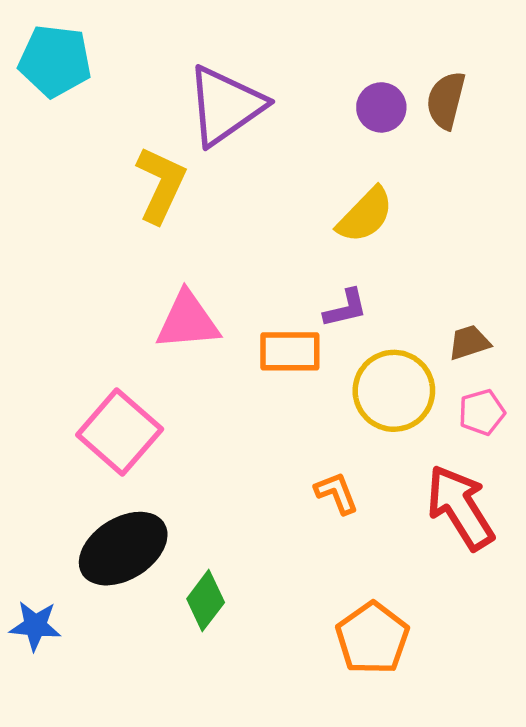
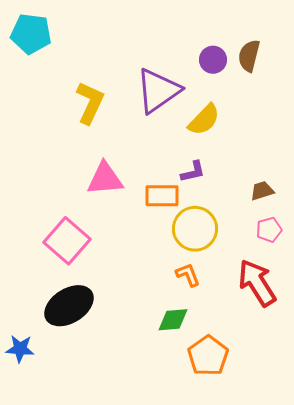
purple triangle: (225, 106) -> (158, 91), moved
yellow circle: (394, 391) -> (195, 229), moved
green diamond: (206, 601) -> (173, 320), moved, turned 48

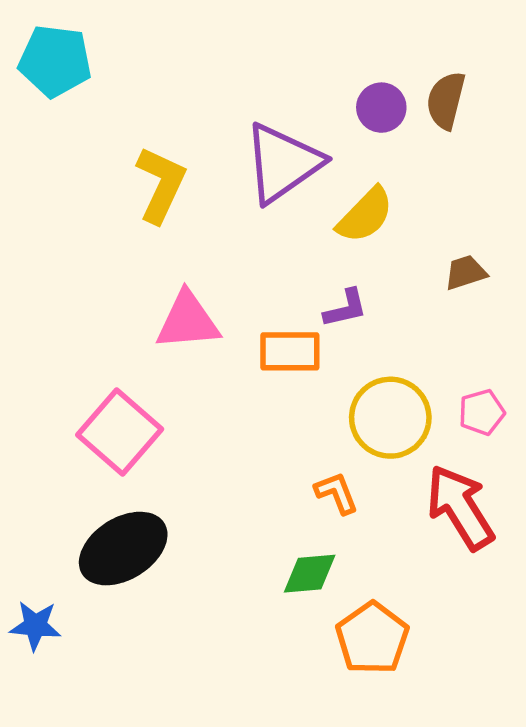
brown trapezoid: (262, 191) -> (466, 272), moved
yellow circle: (195, 229) -> (390, 418), moved

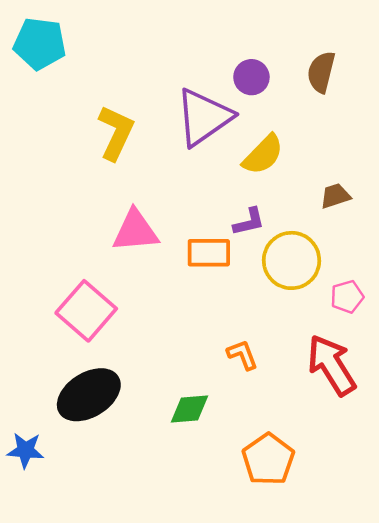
purple circle: (381, 108) -> (251, 77), moved
yellow circle: (390, 418) -> (291, 260), moved
green diamond: (310, 574) -> (190, 409), moved

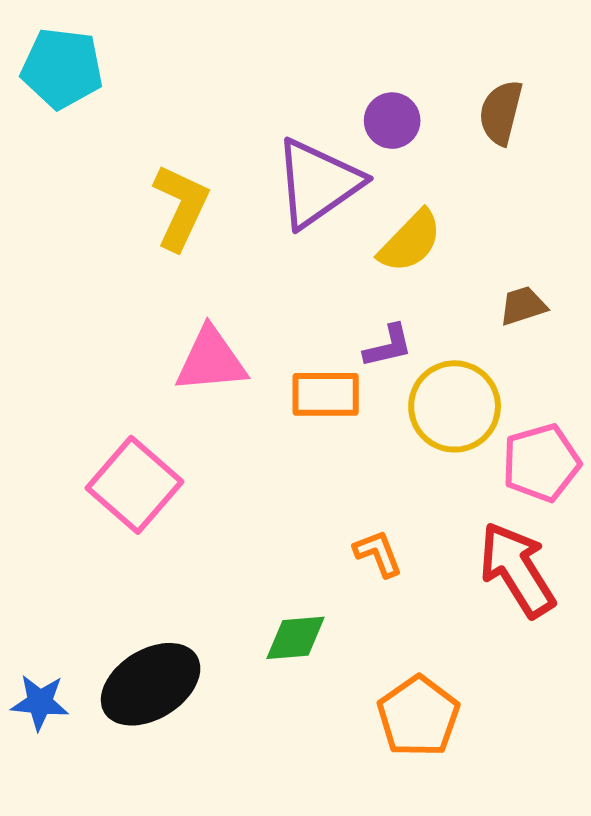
pink pentagon: (347, 297) -> (541, 463), size x1.5
black ellipse: (89, 395) -> (151, 684), moved

